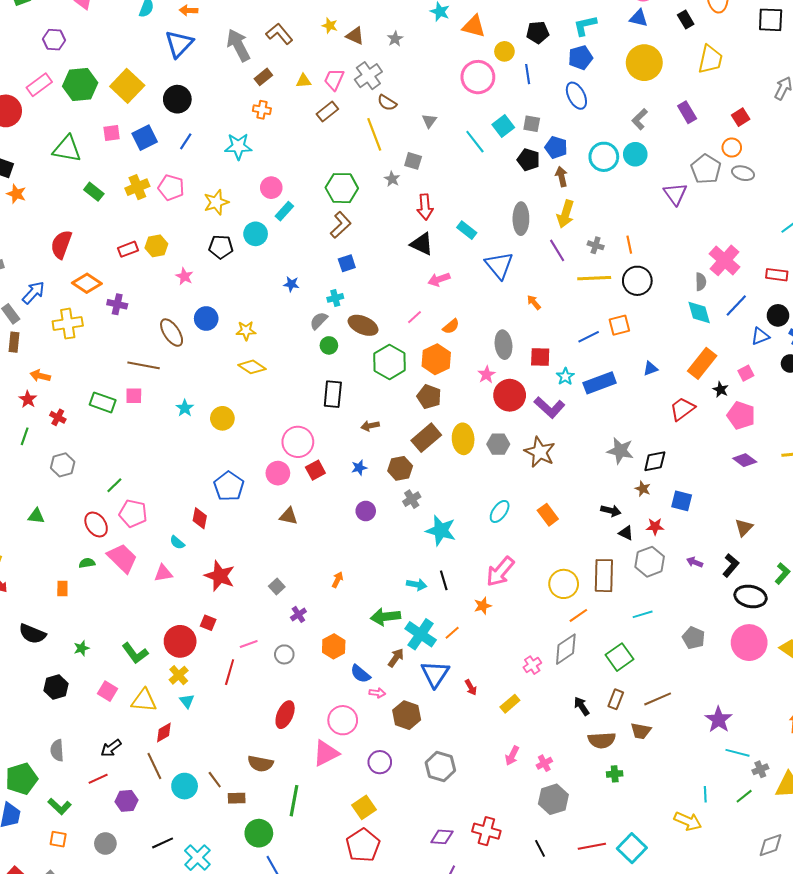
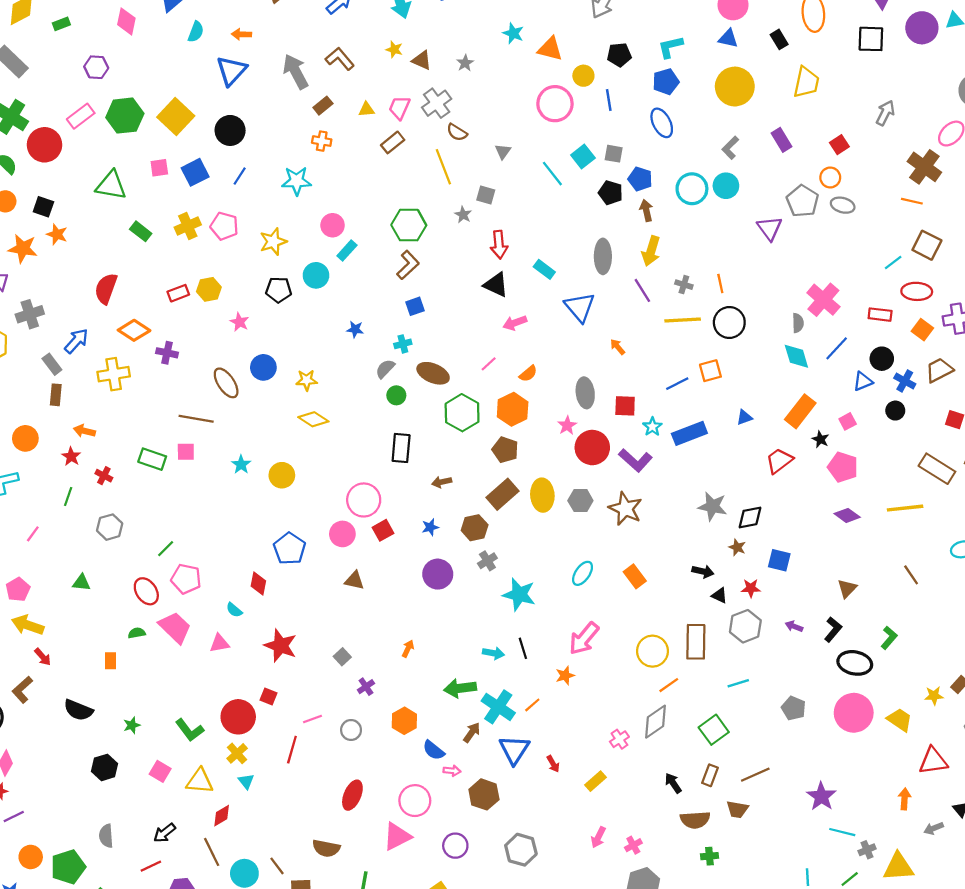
purple circle: (366, 511) -> (438, 574), size x1.4

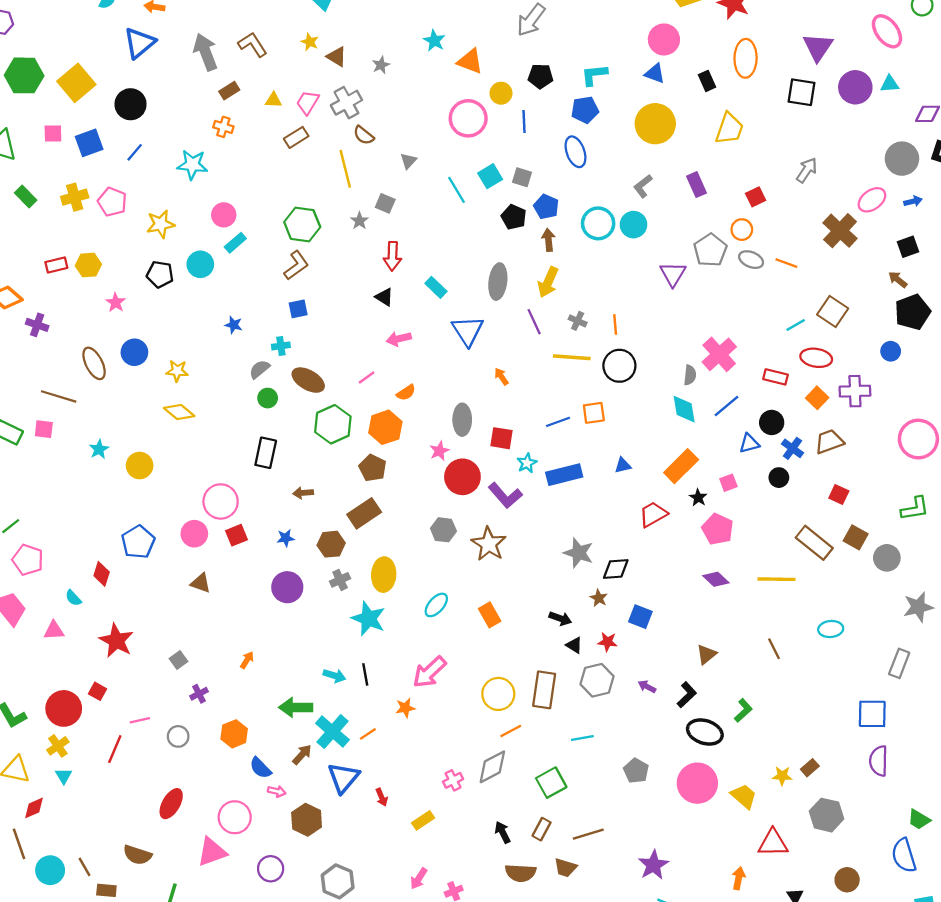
orange line: (912, 201) -> (786, 263), moved
black triangle: (496, 285) -> (384, 297), size x0.7
yellow ellipse: (542, 495) -> (384, 575), moved

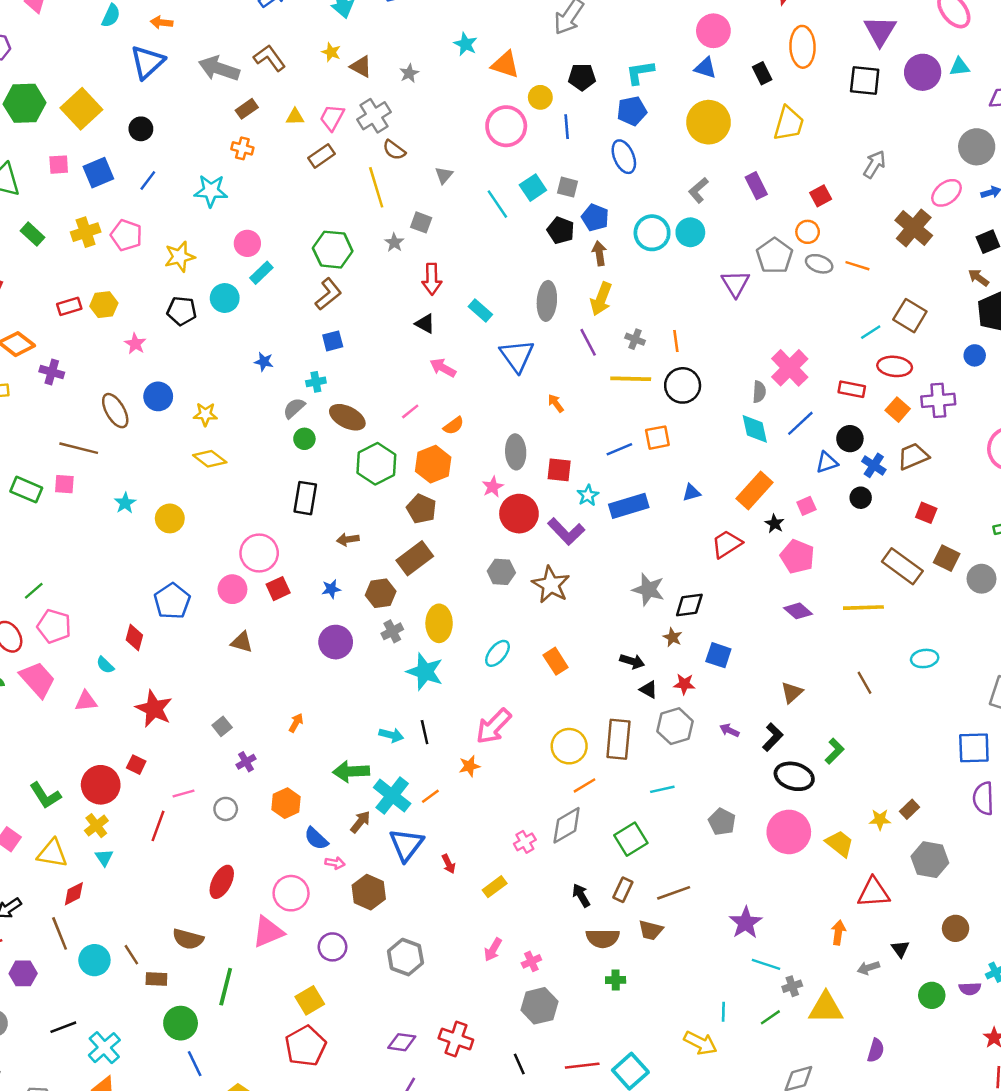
gray arrow: (205, 52) -> (219, 69), turned -48
black circle: (131, 104) -> (141, 129), size x0.7
pink arrow: (399, 339) -> (443, 368), turned 45

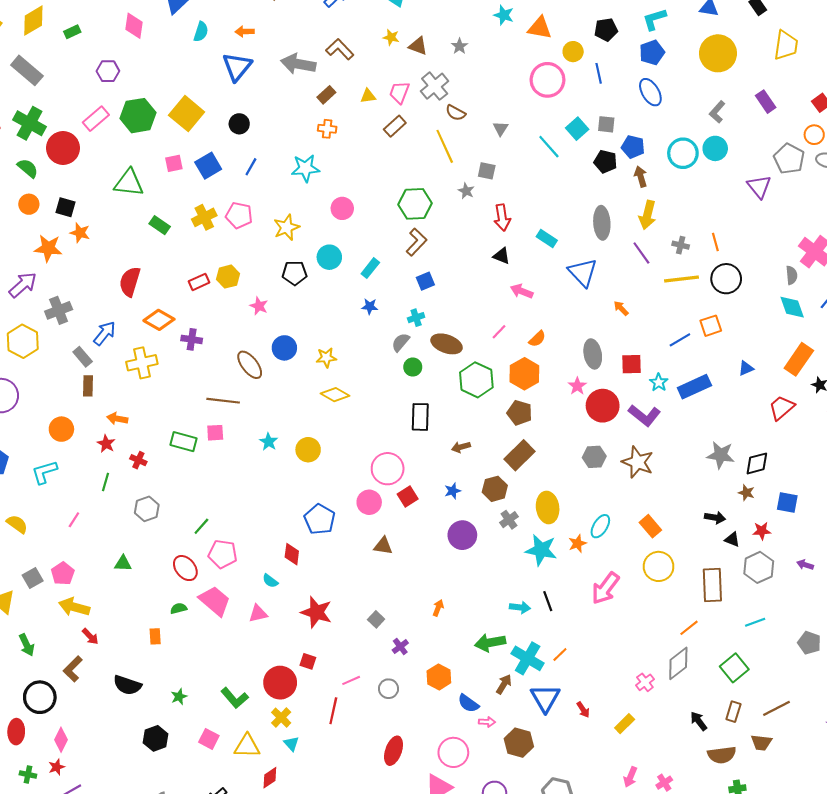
cyan rectangle: (261, 273) -> (370, 268), moved
yellow circle: (569, 746) -> (659, 566), moved
orange star: (469, 766) -> (577, 543), moved

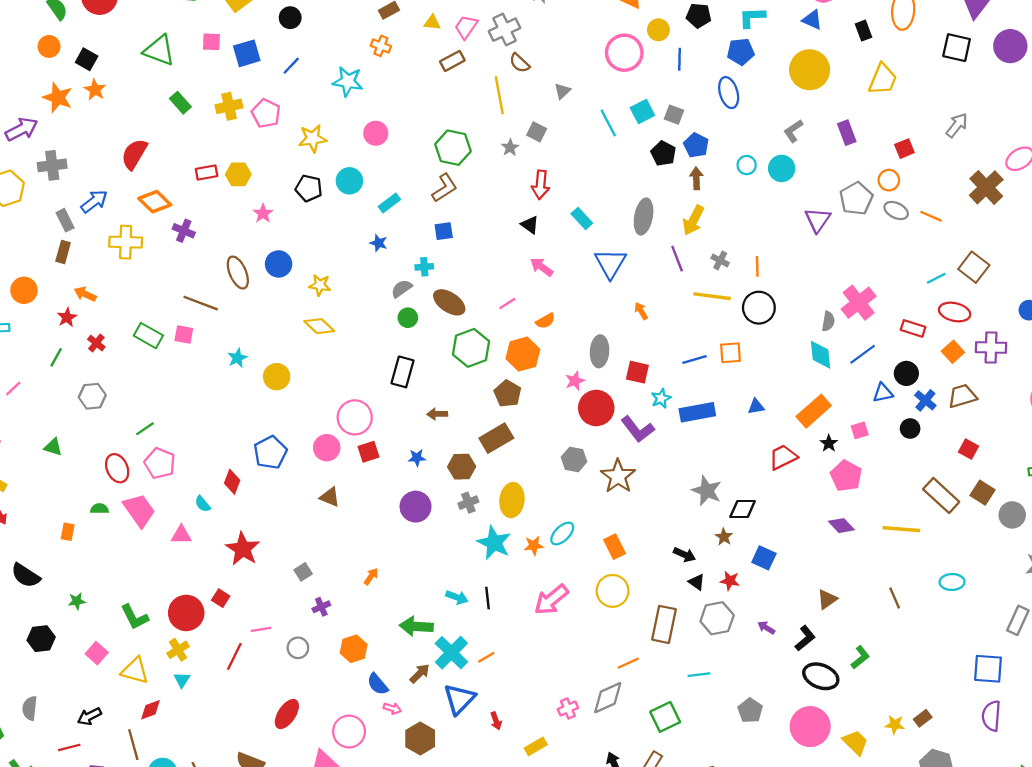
cyan circle: (683, 153) -> (747, 165), size x0.6

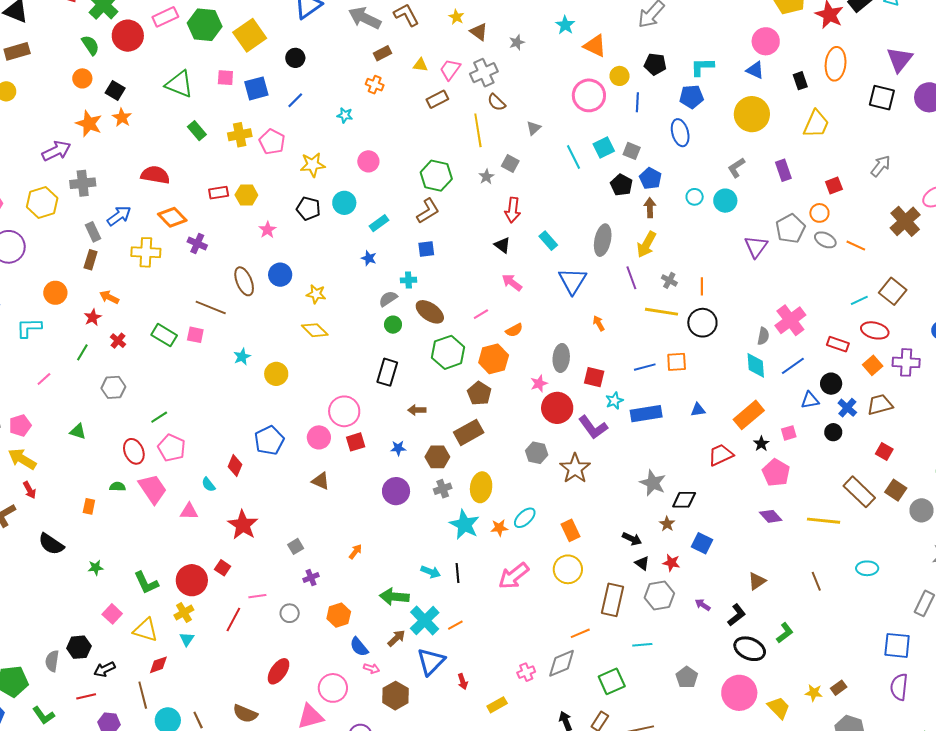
cyan star: (348, 81) -> (345, 115), size x0.6
red semicircle: (134, 154) -> (155, 175), turned 68
black hexagon: (41, 639) -> (79, 647), moved

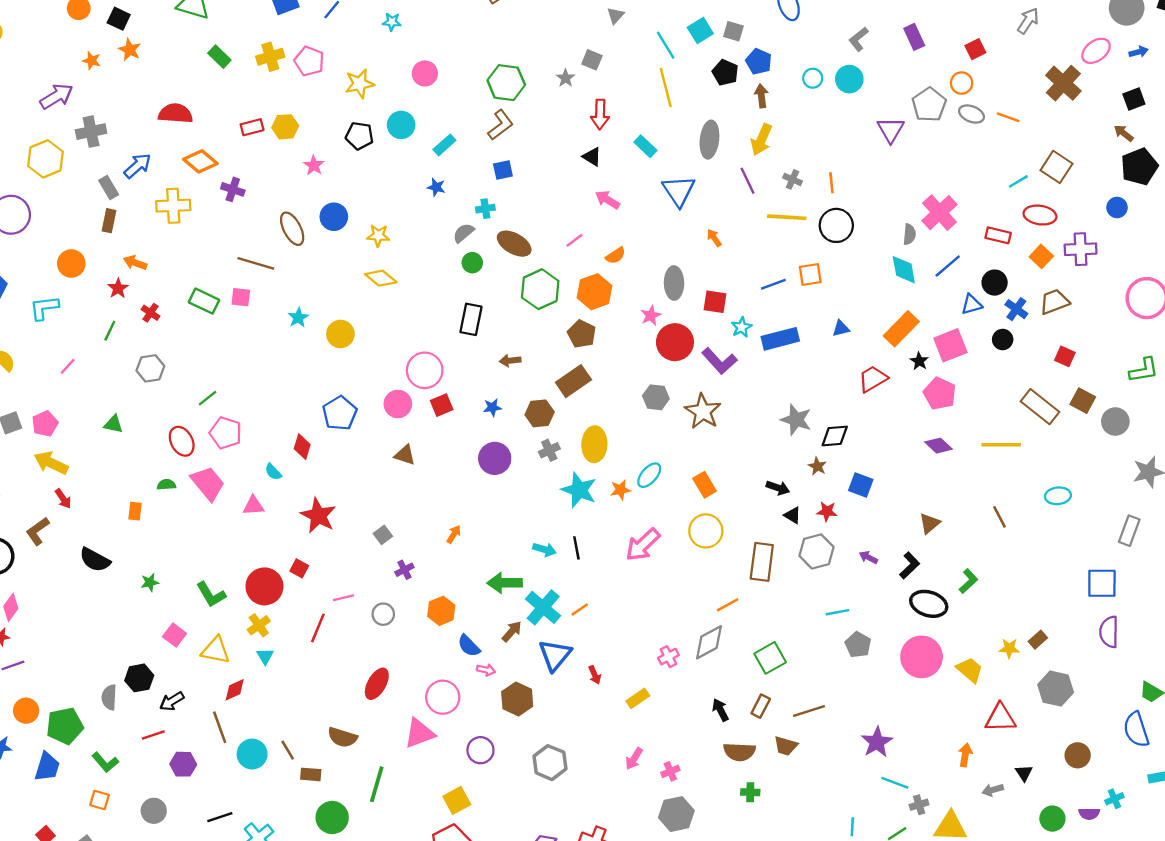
orange star: (89, 124) -> (92, 61), size x0.6
yellow line: (478, 130) -> (666, 88), moved
pink square: (789, 433) -> (950, 345), size x1.8
cyan line: (642, 645) -> (837, 612), moved

